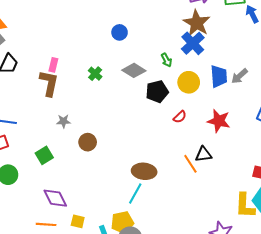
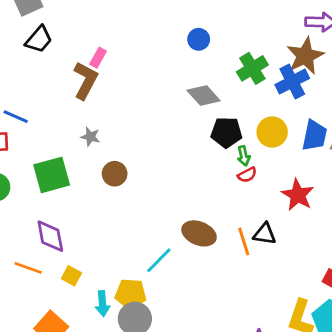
green arrow: (166, 60) -> (244, 156), moved
green cross: (95, 74) -> (252, 68), moved, size x1.5
green square: (44, 155) -> (52, 175), size x1.5
brown ellipse: (144, 171) -> (199, 233), moved

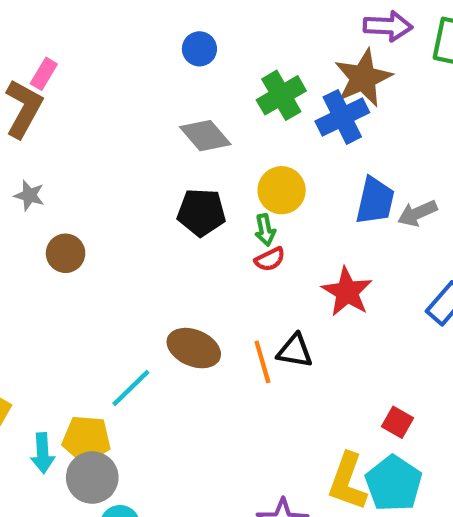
black pentagon: (226, 132) -> (201, 212), moved
yellow circle: (272, 132) -> (282, 190), moved

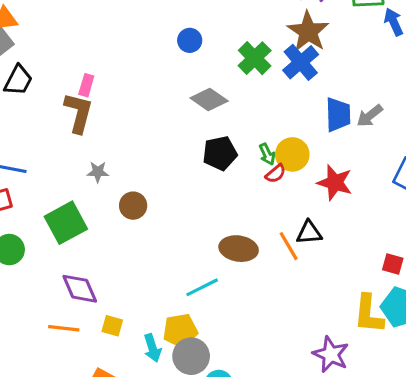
yellow circle: (282, 190) -> (292, 154), moved
cyan line: (131, 388) -> (202, 287), turned 32

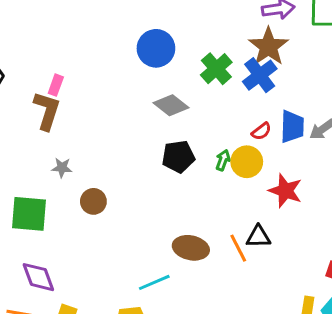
blue circle: (190, 40) -> (156, 48), size x1.6
green arrow: (267, 154) -> (223, 160), turned -138
red semicircle: (276, 174) -> (261, 131), moved
green square: (66, 223) -> (29, 214), turned 30

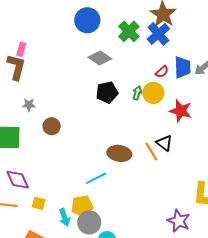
black triangle: (258, 237) -> (164, 143), turned 42

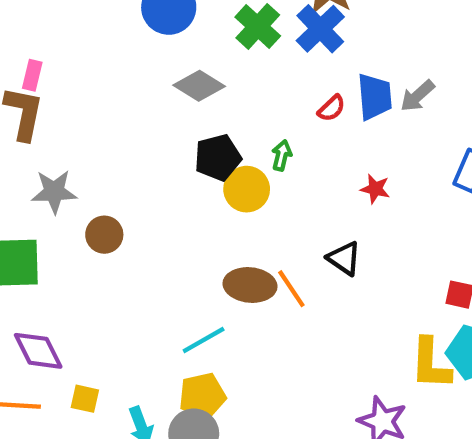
yellow circle: (153, 93) -> (247, 189), moved
gray star: (29, 105) -> (54, 192), size x1.5
red star: (181, 111) -> (375, 189), size x0.6
orange line: (151, 152) -> (291, 289), moved
yellow pentagon: (82, 206) -> (202, 396), moved

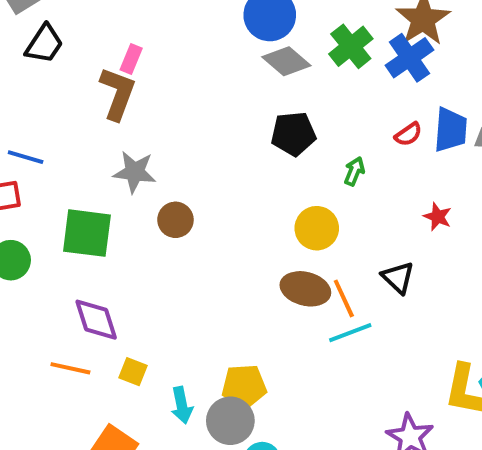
gray diamond: (199, 86) -> (286, 61), moved
black pentagon: (218, 158) -> (293, 134), moved
yellow circle: (247, 189) -> (317, 228), moved
cyan line: (204, 340) -> (350, 333), moved

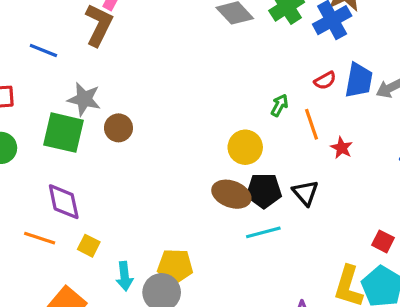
black pentagon: (293, 134) -> (264, 191), moved
blue line: (26, 157) -> (43, 51), moved
gray star: (135, 172) -> (84, 99), moved
brown circle: (175, 220) -> (118, 128), moved
orange line: (344, 298) -> (312, 124), moved

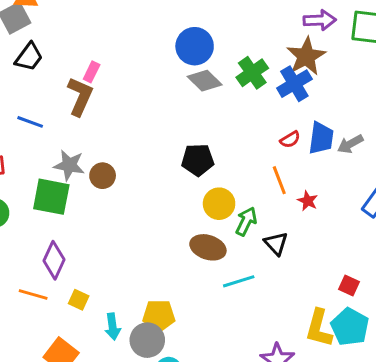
green arrow: (279, 105) -> (246, 221), moved, size x1.4
brown circle: (118, 128) -> (103, 176), moved
black pentagon: (264, 191) -> (198, 160), moved
purple diamond: (64, 202) -> (54, 260), turned 39

